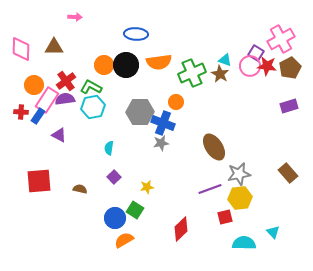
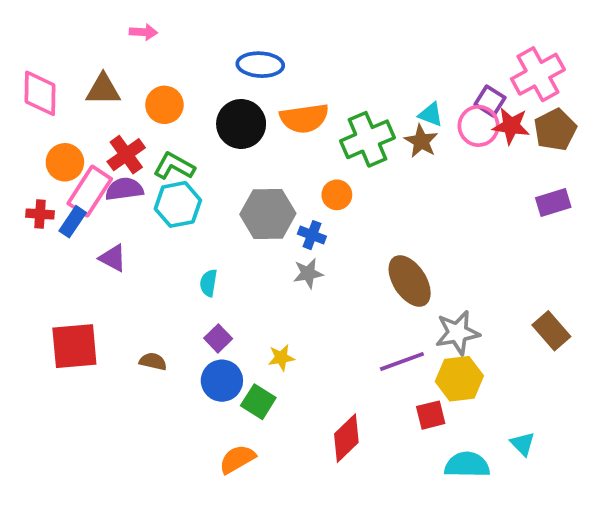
orange circle: (104, 65) -> (164, 105), moved
blue cross: (163, 123) -> (312, 235), size x0.6
blue circle: (115, 218) -> (222, 381), moved

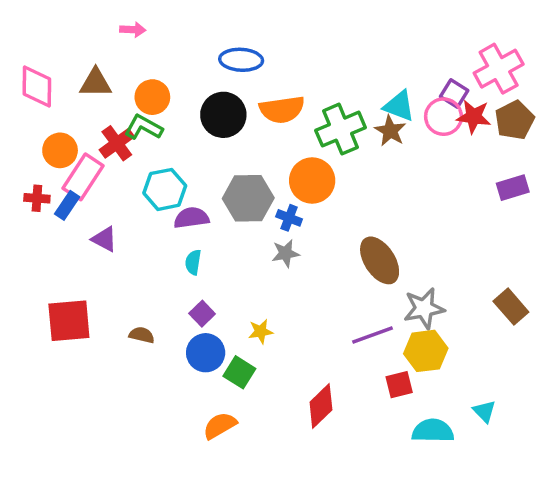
cyan triangle: (431, 114) -> (399, 106), size x1.4
green L-shape: (174, 166) -> (143, 127), moved
purple semicircle: (124, 189) -> (191, 218), moved
orange circle: (337, 195) -> (312, 181), size x1.6

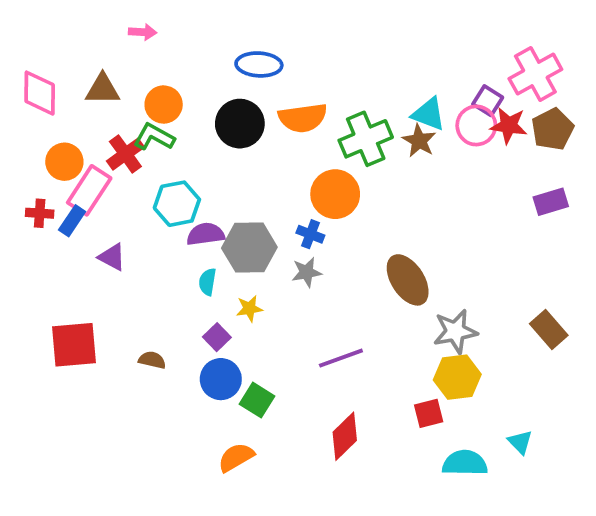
gray hexagon: (248, 198) -> (249, 248), moved
yellow star: (261, 331) -> (249, 309), moved
purple line: (372, 335) -> (341, 358), moved

